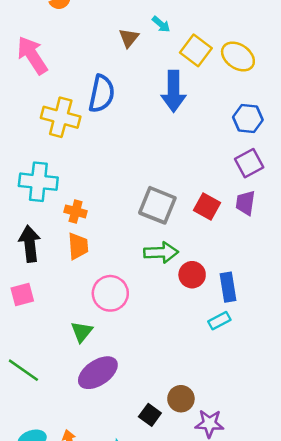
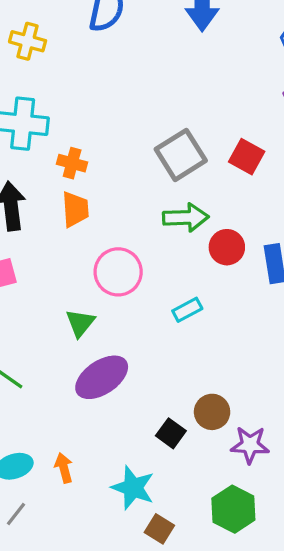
yellow cross: (61, 117) -> (28, 41), moved, size x0.7
gray square: (157, 205) -> (181, 155), turned 36
cyan rectangle: (219, 321) -> (187, 310), moved

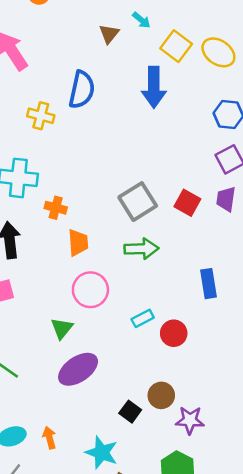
yellow cross: (28, 41) -> (41, 116), moved
orange trapezoid: (75, 209) -> (78, 243), moved
red circle: (227, 247) -> (174, 333), moved

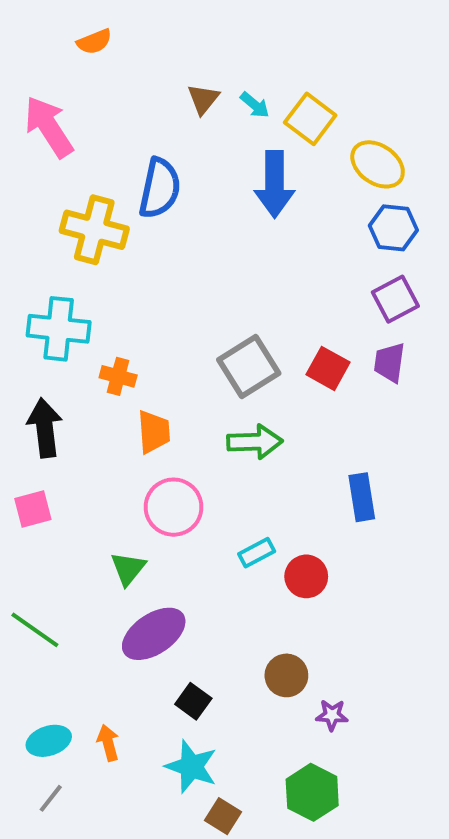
cyan arrow: (141, 20) -> (255, 105), moved
yellow ellipse: (218, 52) -> (378, 164), moved
yellow cross: (41, 116) -> (94, 230), size x1.5
black square: (130, 412) -> (193, 701), moved
purple star: (190, 420) -> (332, 715), size x0.7

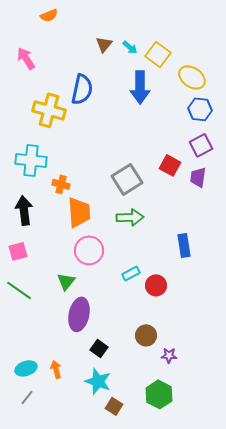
pink arrow: (49, 127) -> (26, 58), size x0.7
red square: (328, 368) -> (170, 165), moved
orange trapezoid: (154, 432) -> (79, 212), size x1.4
green line: (35, 630) -> (19, 290), moved
purple ellipse: (154, 634) -> (79, 314), turned -44

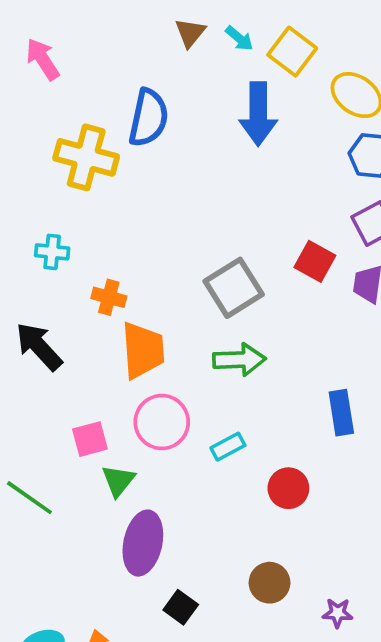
cyan cross: (31, 160) -> (52, 252), size x0.6
black arrow: (24, 210) -> (39, 346), turned -36
pink square: (18, 251) -> (90, 439), moved
cyan rectangle: (131, 273) -> (228, 447), moved
purple star: (169, 355) -> (338, 613), moved

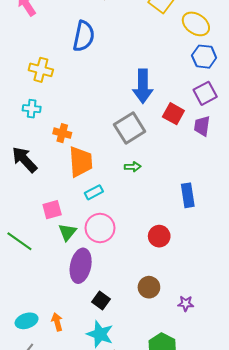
blue arrow: (258, 114) -> (143, 86), moved
yellow cross: (86, 157) -> (41, 70), moved, size x0.7
green arrow: (239, 360) -> (133, 167), size x0.6
pink circle: (162, 422) -> (100, 228), moved
cyan rectangle: (228, 447) -> (94, 192), moved

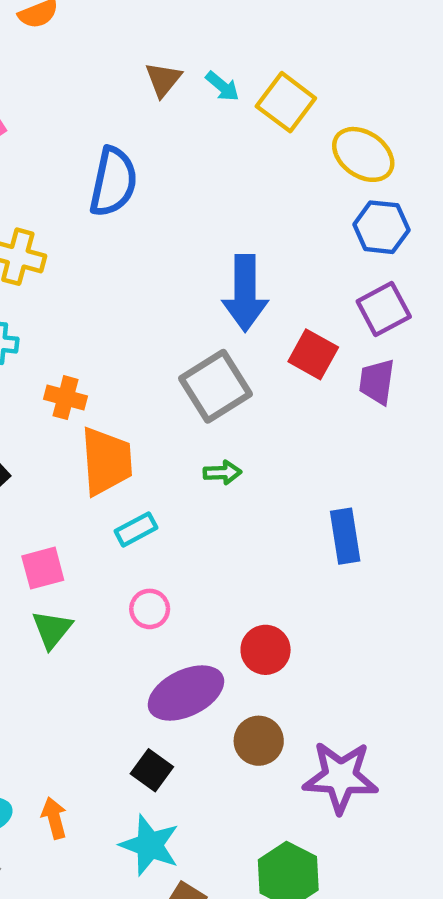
pink circle: (100, 228) -> (150, 609), size x0.6
green triangle: (67, 232) -> (52, 629), moved
red circle: (159, 236) -> (266, 650), moved
purple ellipse: (81, 266) -> (186, 693), moved, turned 52
purple star: (186, 303) -> (341, 777), size x2.0

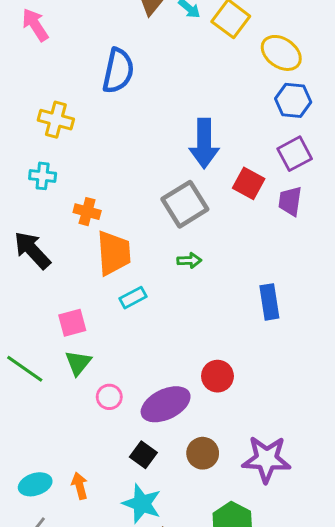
pink circle: (150, 609) -> (109, 397), moved
brown circle: (259, 741) -> (203, 453), moved

